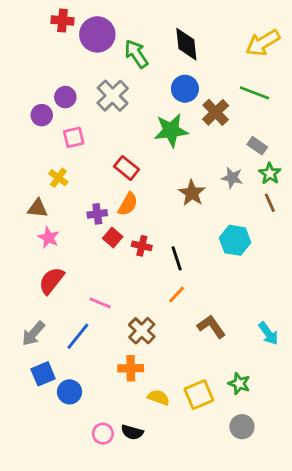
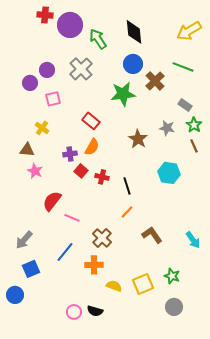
red semicircle: (51, 281) -> (52, 201), moved
blue line: (78, 336) -> (65, 252), moved
blue circle: (70, 392) -> (15, 295), moved

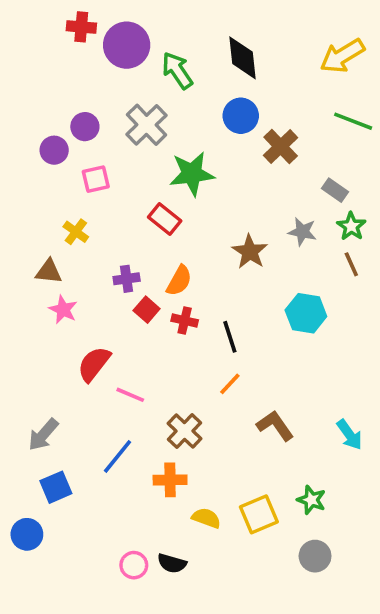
green line: (183, 67) -> (353, 121), moved
green star: (123, 94) -> (192, 174), moved
orange semicircle: (92, 147) -> (179, 281), moved

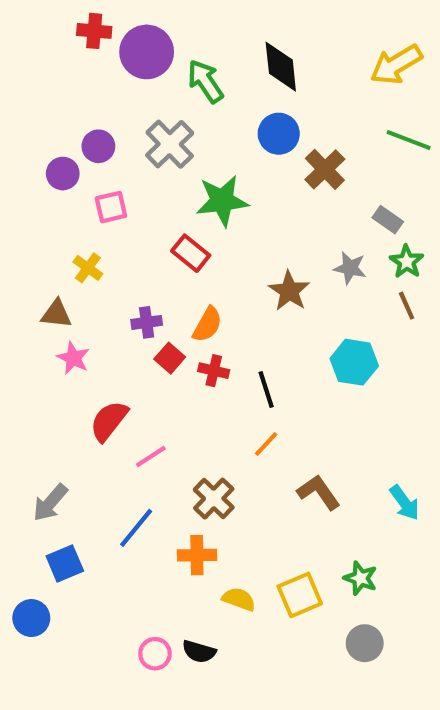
pink line: (130, 395) -> (151, 457), turned -56

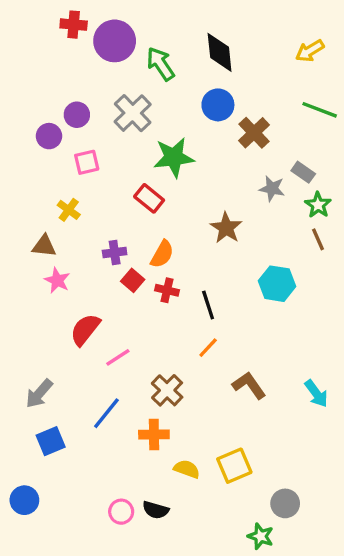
yellow arrow: (396, 65) -> (310, 51), size x0.7
gray star: (350, 268) -> (272, 189), moved
green star: (360, 578) -> (261, 536), moved
blue circle: (31, 618) -> (24, 500), moved

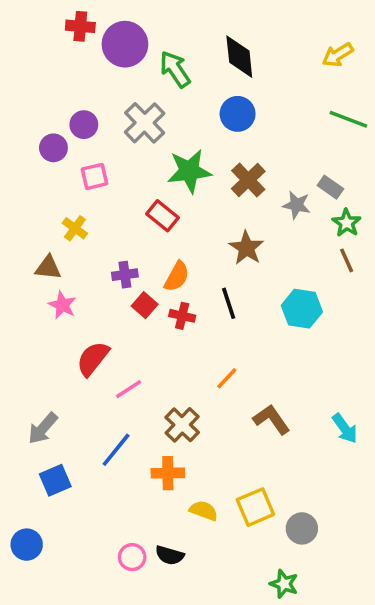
brown cross: (254, 133) -> (248, 180), moved
black line: (208, 305) -> (229, 303), moved
gray circle: (285, 503) -> (302, 528), moved

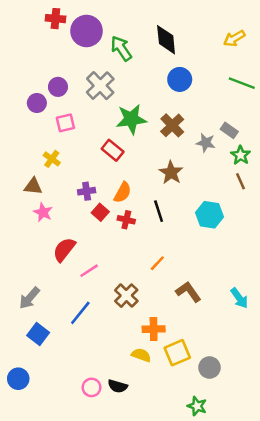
blue circle: (238, 114) -> (180, 79), moved
orange cross: (168, 473) -> (154, 329), moved
blue square: (55, 480) -> (38, 334), turned -30

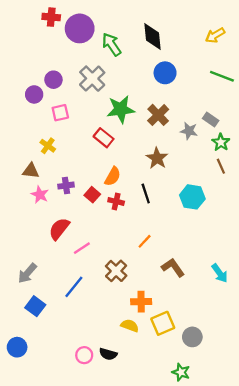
purple cross: (87, 191) -> (66, 186), moved

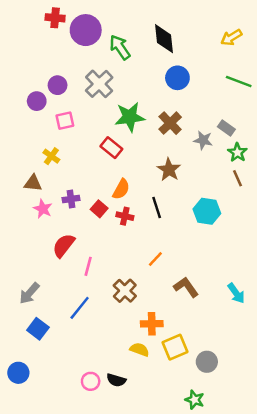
pink line: (82, 248) -> (88, 266), turned -42

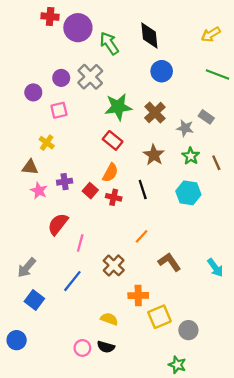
purple circle: (58, 85) -> (61, 78), moved
red rectangle: (111, 148) -> (113, 140), moved
green star: (237, 152) -> (191, 156), moved
yellow semicircle: (140, 350) -> (109, 319), moved

